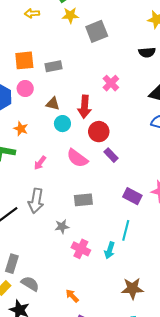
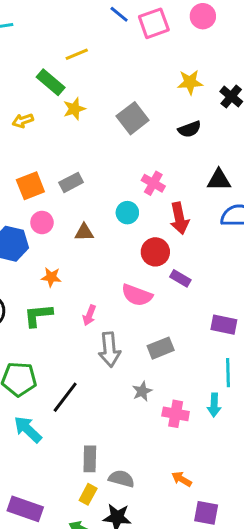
gray square: (97, 31) -> (133, 118), moved
red arrow: (85, 107) -> (179, 218), moved
cyan circle: (62, 124) -> (127, 213), moved
gray arrow: (36, 201) -> (109, 350), moved

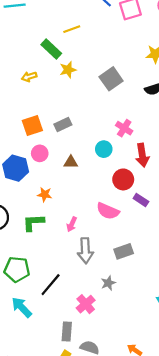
pink cross: (176, 414) -> (86, 304), moved, turned 36

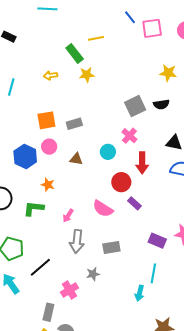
gray square: (111, 79) -> (135, 106), moved

